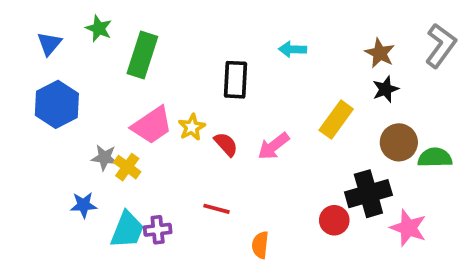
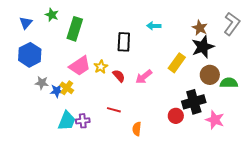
black star: (386, 89) -> (203, 47), size x1.6
gray star: (104, 158) -> (42, 83), moved
blue star: (84, 205) -> (57, 91), moved

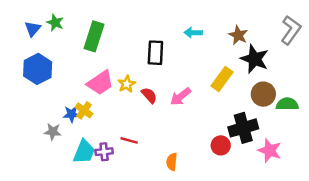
green star: (52, 15) -> (55, 23), moved
brown star: (200, 28) -> (238, 35), moved
black star: (203, 47) -> (255, 59), turned -30
gray star: (42, 83) -> (53, 132), moved
red line: (114, 110) -> (129, 140), moved

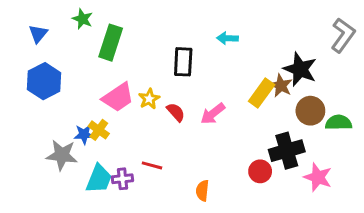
green star: (55, 23) -> (83, 19), moved
brown star: (238, 35) -> (281, 86), moved
gray star: (53, 132) -> (62, 155), size x1.5

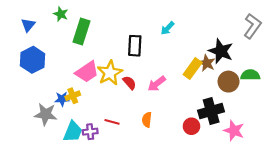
cyan arrow: (228, 38) -> (168, 28), turned -48
yellow star: (149, 99) -> (110, 73), size x1.6
green semicircle: (339, 123) -> (250, 75), moved
yellow cross: (99, 130) -> (73, 96), turned 32
orange semicircle: (202, 191) -> (147, 120), moved

